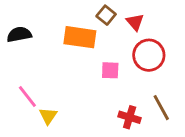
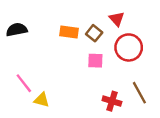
brown square: (106, 15) -> (94, 33), moved
orange rectangle: (80, 37) -> (69, 32), size x0.7
yellow triangle: (48, 116) -> (42, 100), turned -49

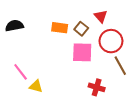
pink square: (95, 61) -> (82, 52), size x1.5
brown line: (139, 93) -> (120, 66), moved

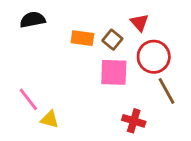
black semicircle: (14, 26) -> (33, 20), moved

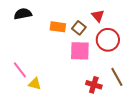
brown line: (167, 91) -> (117, 77), moved

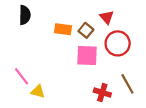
black semicircle: (23, 14) -> (25, 15), turned 102

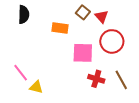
brown square: (86, 30) -> (83, 12), moved
red cross: (102, 93) -> (96, 79), moved

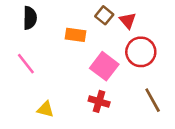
pink square: (83, 53) -> (104, 66), turned 35
pink line: (21, 73) -> (26, 64), moved
red cross: (96, 79) -> (99, 101), moved

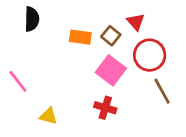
brown square: (104, 15) -> (111, 36), moved
pink line: (26, 64) -> (18, 81), moved
brown line: (153, 100) -> (162, 91), moved

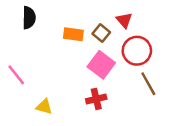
red cross: (105, 108) -> (96, 99), turned -30

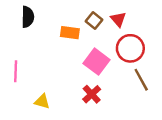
brown square: (101, 33) -> (94, 21), moved
pink line: (16, 75) -> (16, 71), turned 40
red cross: (96, 99) -> (92, 94), turned -30

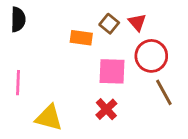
black semicircle: (28, 17) -> (18, 19), moved
pink square: (97, 62) -> (112, 71), turned -35
yellow triangle: (42, 101) -> (49, 118), size x1.5

